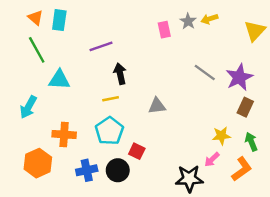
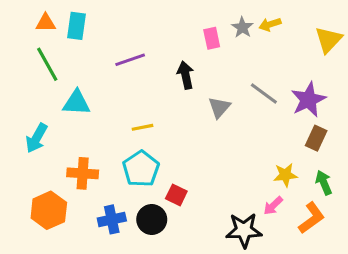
orange triangle: (35, 18) -> (46, 23), turned -42
black arrow: (120, 74) -> (186, 75), moved
gray triangle: (157, 106) -> (219, 107), moved, turned -42

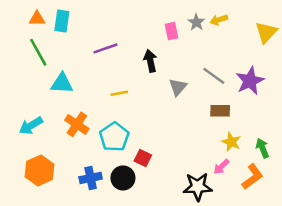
yellow line: (143, 127) -> (119, 93), moved
cyan arrow: (36, 138) -> (31, 126), moved, turned 30
brown rectangle: (316, 138) -> (220, 111), moved, turned 66
orange cross: (83, 173) -> (77, 124), moved, turned 30
yellow star: (285, 175) -> (231, 142), turned 30

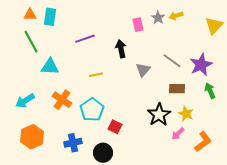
green arrow: (262, 148) -> (210, 91), moved
black circle: (123, 178) -> (103, 153), moved
black star: (198, 187) -> (159, 115), moved, turned -30

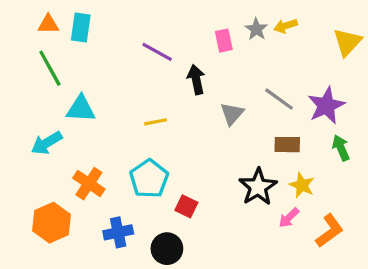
purple line: (85, 39) -> (157, 52), moved, turned 48
orange cross: (62, 100) -> (89, 184), moved
cyan arrow: (25, 101) -> (47, 143), moved

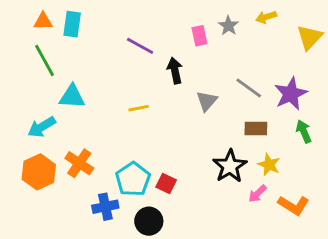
yellow arrow: (286, 26) -> (266, 17), moved
cyan pentagon: (149, 179) -> (133, 179), moved
orange hexagon: (52, 223) -> (39, 172), moved
orange L-shape: (330, 231) -> (294, 205), turned 68

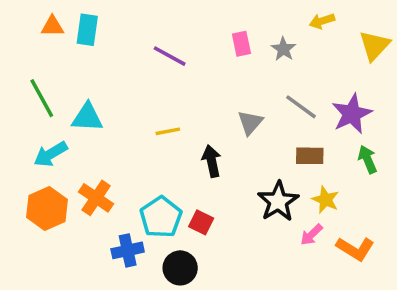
gray star: (228, 26) -> (283, 49), moved
green line: (45, 60) -> (42, 98), moved
black arrow: (175, 71) -> (212, 161), moved

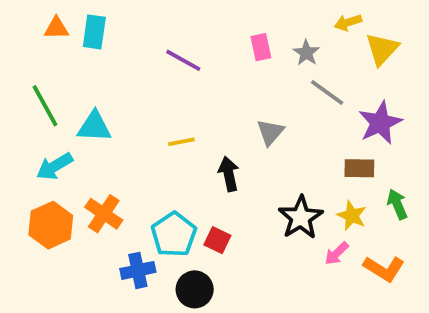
yellow triangle: (375, 46) -> (382, 49), moved
gray line: (301, 107) -> (327, 93), moved
brown rectangle: (310, 156) -> (359, 168), moved
green arrow: (368, 159) -> (397, 204), moved

